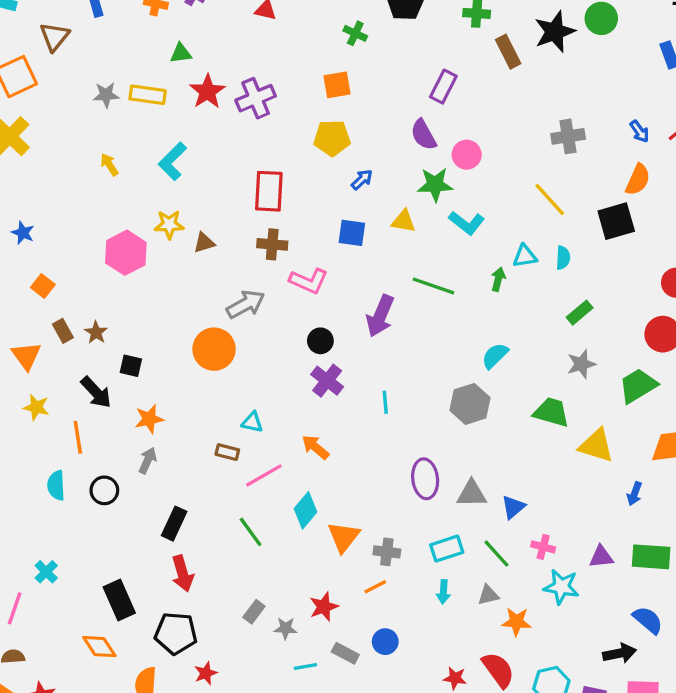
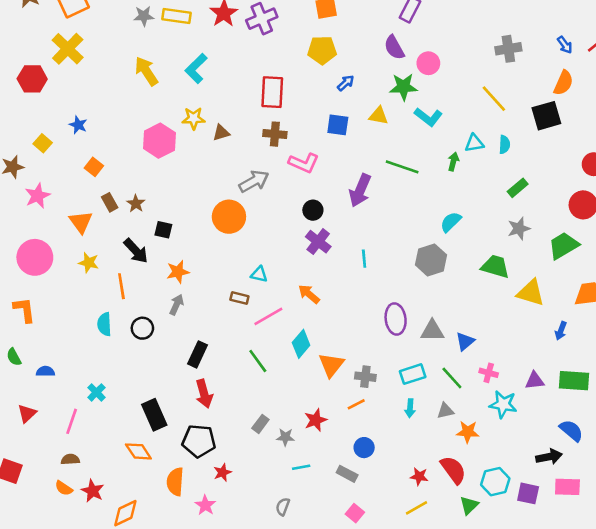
yellow arrow: (109, 165) -> (146, 71), size x1.6
gray rectangle: (345, 653) -> (347, 474), moved

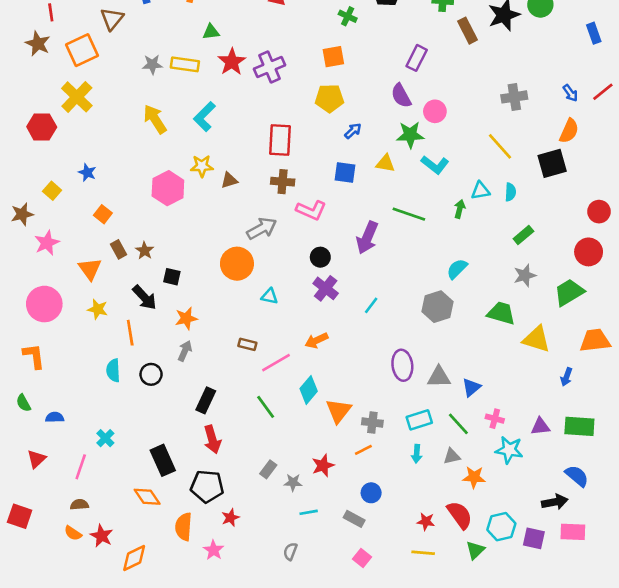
cyan line: (364, 259) -> (371, 305), turned 42
cyan triangle: (259, 274) -> (270, 296), moved
orange arrow: (309, 294) -> (316, 340), turned -65
yellow line: (417, 508) -> (423, 553), turned 35

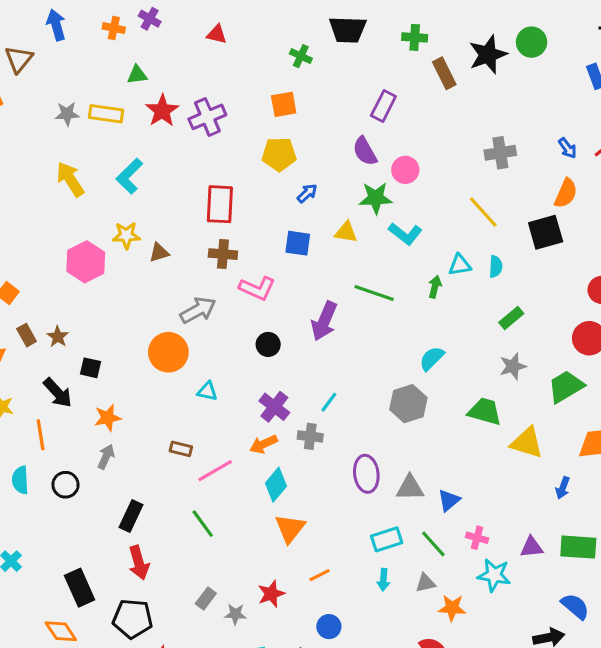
purple cross: (326, 288) -> (274, 407), moved
cyan diamond: (309, 390) -> (276, 485), moved
gray cross: (372, 423) -> (310, 436), moved

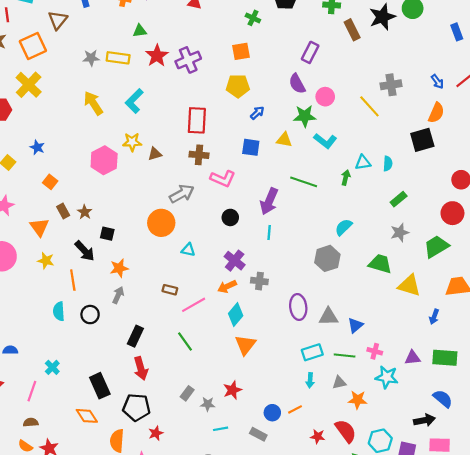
yellow line: (483, 212) -> (369, 106), moved
cyan line: (329, 402) -> (269, 233), moved, turned -32
green line: (433, 544) -> (345, 356), turned -42
orange line: (320, 575) -> (295, 409), moved

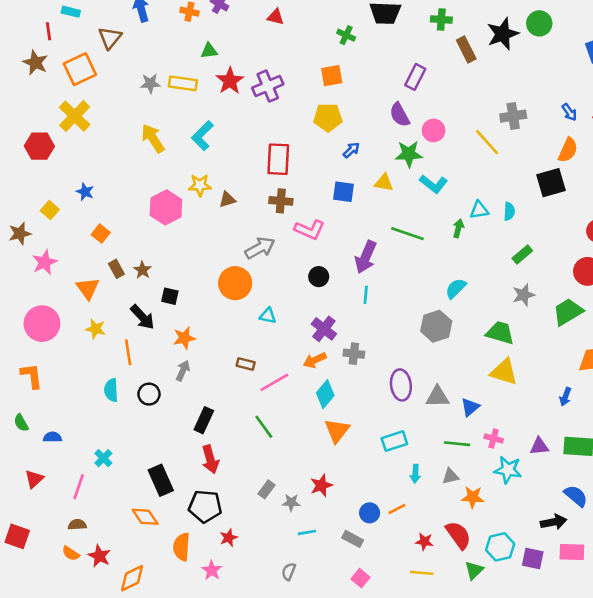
yellow triangle: (409, 285) -> (504, 372), moved
cyan rectangle: (312, 352) -> (394, 441), moved

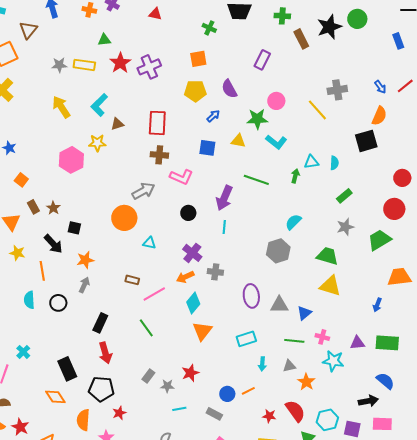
purple semicircle: (400, 115) -> (229, 89), moved
brown triangle: (227, 200) -> (117, 124), moved
orange star: (473, 497) -> (306, 382), turned 30

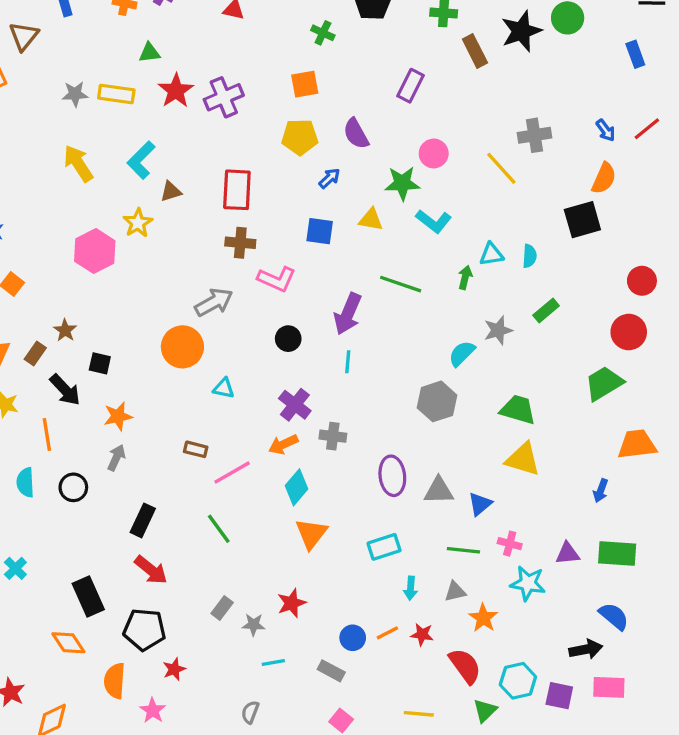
yellow star: (97, 143) -> (138, 223), turned -30
brown rectangle: (33, 207) -> (35, 353), moved, turned 64
gray star: (345, 227) -> (498, 330), moved
red arrow: (105, 353) -> (151, 570), turned -35
red star: (269, 416) -> (422, 634), moved

